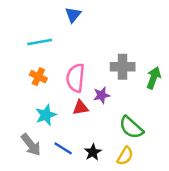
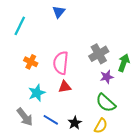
cyan line: (40, 42) -> (20, 26), moved, turned -54
gray cross: (123, 67) -> (99, 54), turned -30
purple star: (102, 95) -> (107, 77), moved

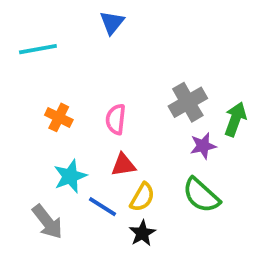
cyan line: (20, 26) -> (38, 49), turned 54
pink semicircle: (61, 63) -> (116, 119), size x0.7
blue line: (51, 120) -> (102, 207), moved
yellow semicircle: (101, 126) -> (142, 197), moved

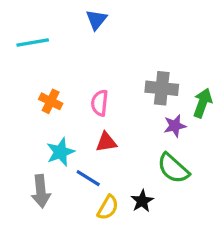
gray cross: (188, 102) -> (162, 88), turned 36
yellow semicircle: (142, 197) -> (108, 207), moved
gray arrow: (47, 222) -> (41, 191), turned 32
black star: (142, 233) -> (142, 201), moved

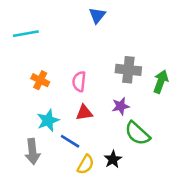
blue triangle: (96, 20) -> (97, 15), moved
purple star: (175, 126) -> (121, 106), moved

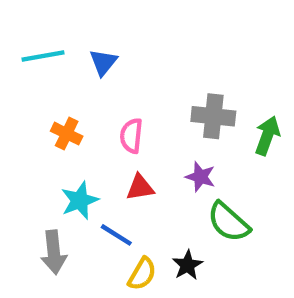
blue triangle: (97, 15) -> (103, 62), moved
purple star: (121, 106) -> (200, 177), turned 30

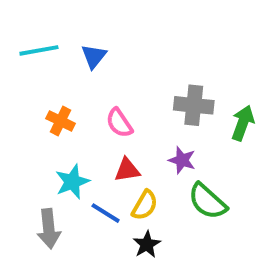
pink semicircle: (131, 136) -> (119, 123), turned -40
black star: (187, 265) -> (147, 244), moved
yellow semicircle: (142, 274) -> (145, 205), moved

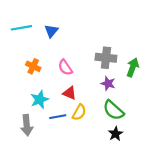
purple star: (182, 160) -> (108, 83), moved
red triangle: (127, 170) -> (70, 93), turned 32
blue line: (106, 213) -> (58, 117), turned -42
black star: (147, 244) -> (116, 134), moved

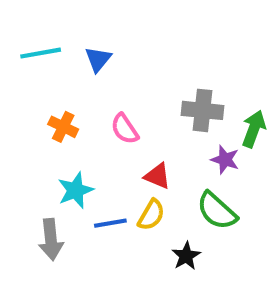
purple star: (108, 83) -> (225, 160), moved
red triangle: (70, 93) -> (157, 176), moved
black star: (116, 134) -> (186, 256), moved

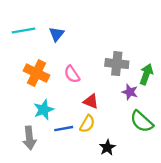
orange cross: (63, 127) -> (37, 73), size x1.5
green semicircle: (217, 211) -> (142, 121), moved

